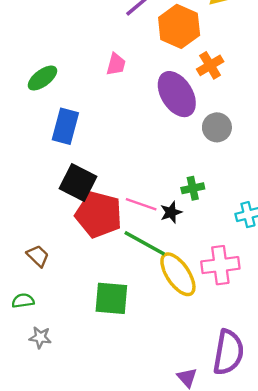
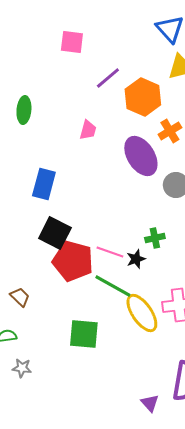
green ellipse: (42, 78) -> (24, 110), moved, turned -48

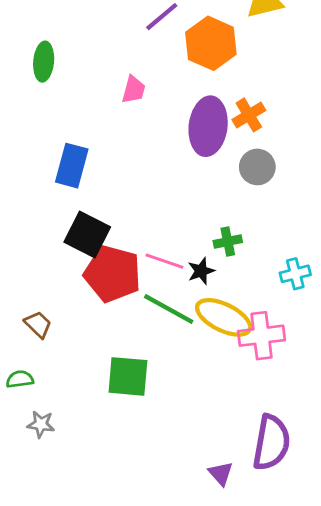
orange cross: (170, 131) -> (249, 115), moved
purple ellipse: (141, 156) -> (208, 126), turned 39
yellow ellipse: (142, 313) -> (224, 317), moved, turned -30

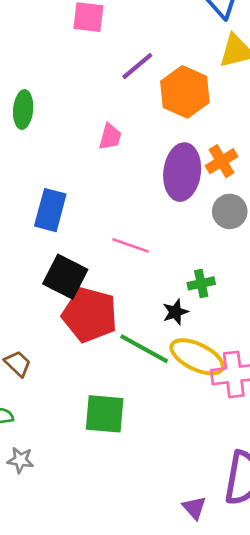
pink line: (165, 261) -> (130, 245), moved

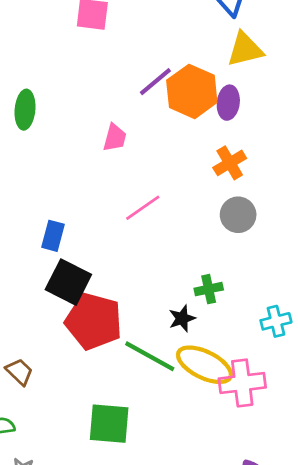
purple line: (137, 66) -> (155, 82), moved
purple ellipse: (182, 172) -> (228, 103), moved, size x0.6
blue rectangle: (50, 210) -> (53, 236), moved, size x0.7
pink line: (130, 245) -> (143, 208), moved, turned -54

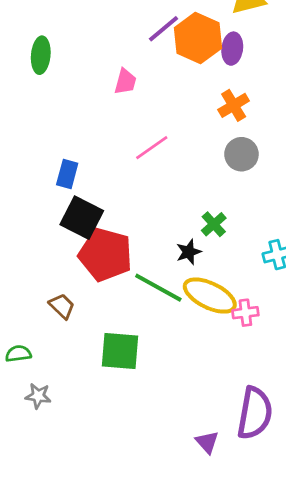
green cross: (209, 289) -> (214, 224), turned -30
brown trapezoid: (19, 372) -> (62, 306), moved
pink cross: (242, 383) -> (245, 313), size x0.6

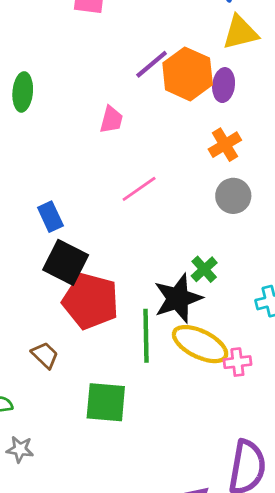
blue rectangle: (67, 174) -> (50, 217), turned -40
black star: (189, 252) -> (178, 298), size x1.8
green line: (158, 288) -> (146, 336), turned 60

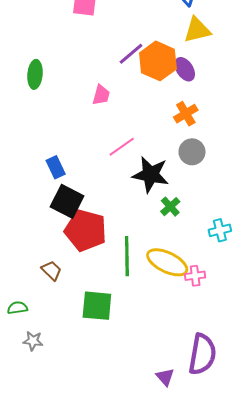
purple ellipse: (224, 85) -> (185, 69), turned -40
black star: (178, 298) -> (151, 175), moved, turned 30

